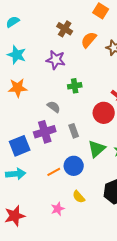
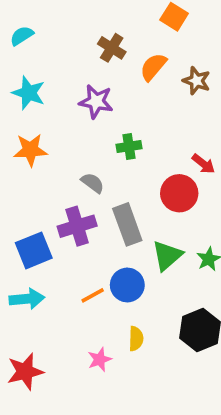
gray rectangle: (74, 131) -> (127, 224), size x1.6
yellow semicircle: (79, 197) -> (136, 339), turned -136

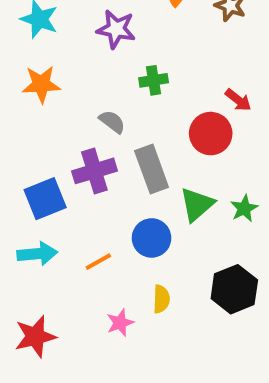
orange line: (93, 295) -> (98, 262), moved

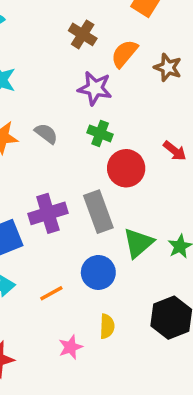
purple star: (116, 29) -> (95, 88), moved
green cross: (154, 80) -> (100, 133), turned 30
gray semicircle: (112, 122) -> (46, 133), moved
red circle: (211, 134) -> (126, 168), moved

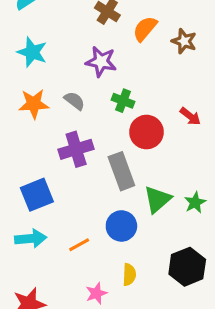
purple star: (95, 88) -> (101, 62), moved
purple cross: (48, 213) -> (76, 149), moved

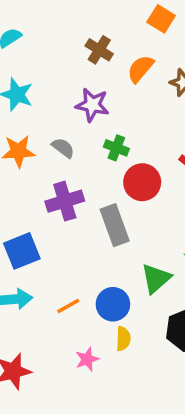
green triangle: (157, 199) -> (156, 278), moved
blue circle: (121, 226) -> (113, 304), moved

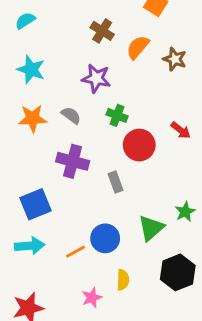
purple cross: (65, 201) -> (73, 161), turned 32
gray rectangle: (115, 225) -> (116, 182), size x0.6
blue circle: (113, 304) -> (105, 238), moved

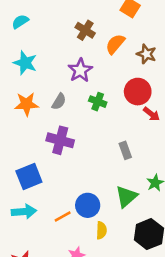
purple star: (96, 78) -> (80, 70), turned 30
gray semicircle: (71, 115) -> (59, 102), turned 84
red circle: (139, 145) -> (138, 92), moved
gray rectangle: (116, 182) -> (125, 150), moved
yellow semicircle: (123, 280) -> (101, 230), moved

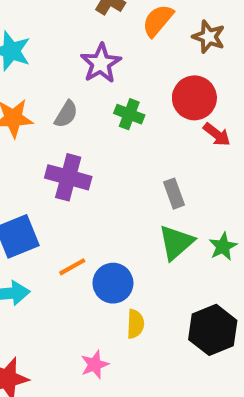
green triangle: (126, 197) -> (176, 242), moved
orange line: (63, 217) -> (72, 267), moved

